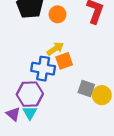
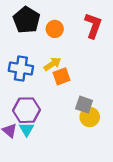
blue cross: (43, 69) -> (21, 68), moved
yellow circle: (102, 95) -> (90, 117), moved

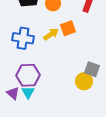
orange square: (61, 76) -> (68, 28), moved
gray square: (84, 105) -> (92, 69), moved

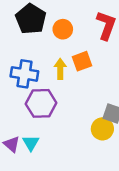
yellow arrow: (51, 34) -> (60, 69), turned -56
purple hexagon: (28, 75) -> (41, 103), moved

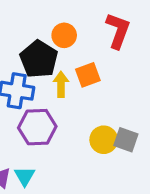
black pentagon: (31, 19) -> (39, 59), moved
yellow circle: (102, 129) -> (104, 140), moved

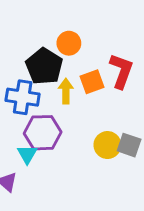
red L-shape: (118, 31) -> (121, 71), moved
cyan triangle: (25, 176) -> (27, 154), moved

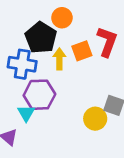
yellow circle: (107, 145) -> (95, 119), moved

